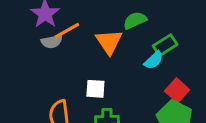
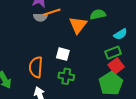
green rectangle: (165, 45) -> (113, 53), moved
cyan semicircle: (154, 60) -> (120, 34), moved

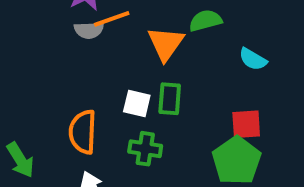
cyan semicircle: (120, 34) -> (253, 59), turned 64
green rectangle: (113, 53) -> (170, 99), moved, turned -63
red square: (116, 66) -> (246, 124), turned 35

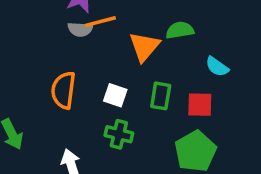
green rectangle: (170, 99) -> (161, 96), moved
red square: (246, 124) -> (200, 105), moved
orange semicircle: (83, 132) -> (63, 90), moved

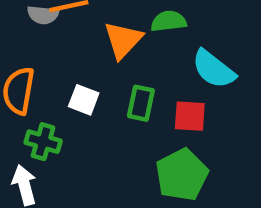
cyan semicircle: (217, 67) -> (214, 69), size x1.5
green cross: (119, 134) -> (43, 142), moved

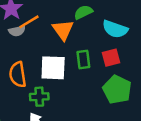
white square: (84, 100) -> (53, 68), size x1.6

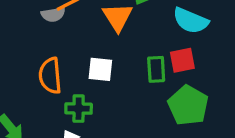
green rectangle: (83, 60) -> (156, 69), moved
white square: (53, 68) -> (100, 69), size x0.7

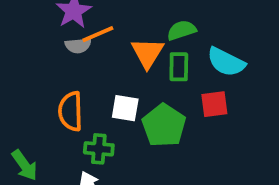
green rectangle: (156, 69) -> (179, 67), moved
green pentagon: (188, 105) -> (164, 125), moved

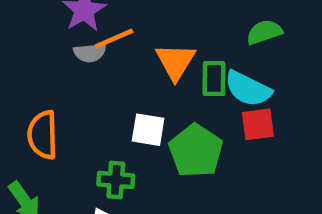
green semicircle: (182, 30) -> (264, 32), moved
cyan semicircle: (226, 62) -> (248, 89), moved
orange semicircle: (71, 111) -> (43, 135), moved

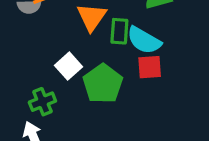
white square: (148, 130) -> (68, 66), turned 35
green cross: (116, 180) -> (42, 102), turned -30

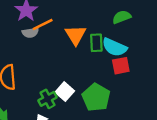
white square: (68, 66) -> (65, 92), moved
green pentagon: (103, 84) -> (96, 97), moved

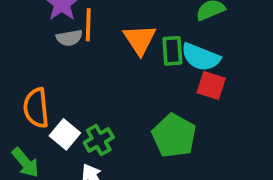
orange line: (43, 25) -> (88, 25), turned -60
red square: (121, 66) -> (211, 85), turned 30
white square: (65, 92) -> (65, 134), moved

